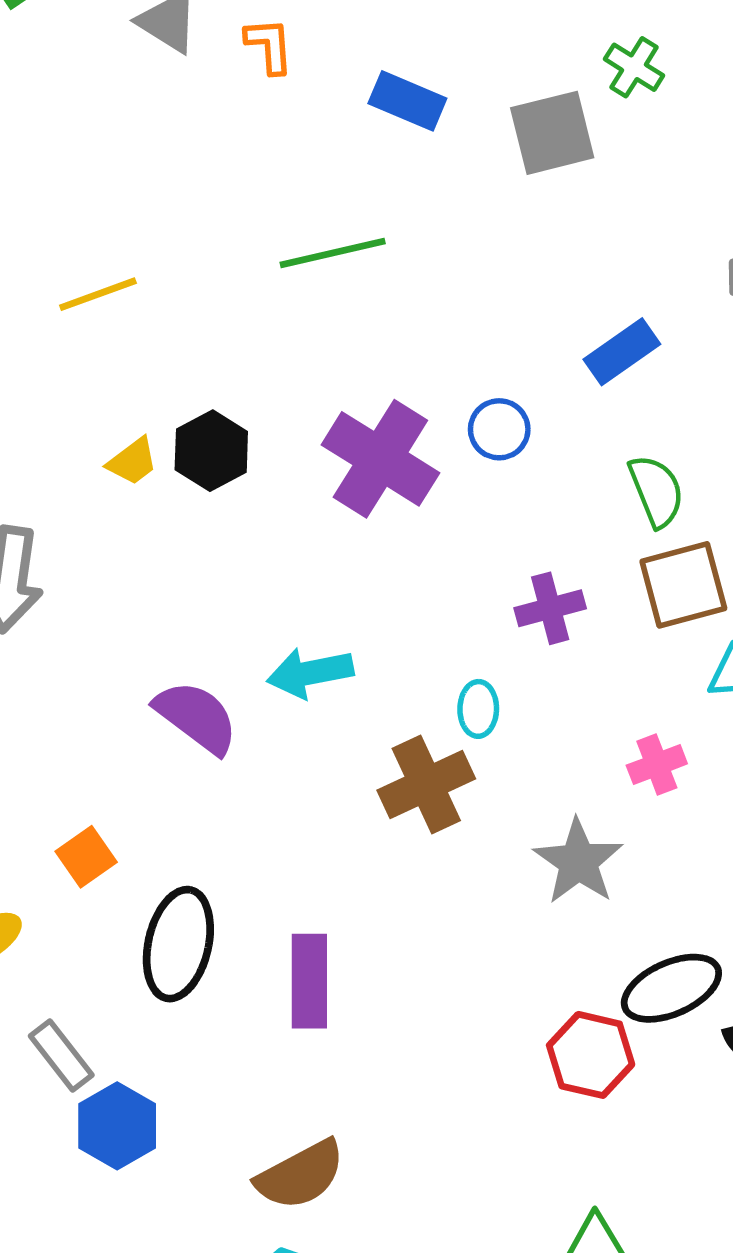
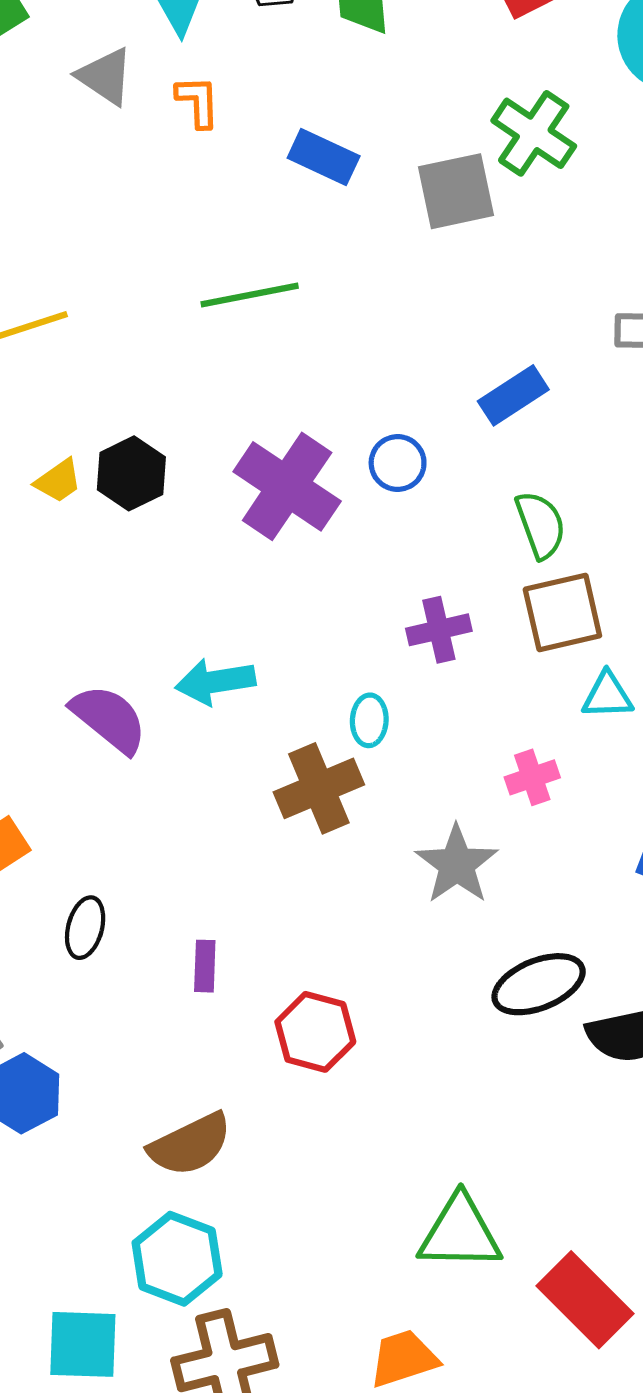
green cross: (634, 67) -> (534, 133), size x1.5
black ellipse: (178, 944) -> (85, 928), size x0.6
purple rectangle: (309, 981) -> (205, 966), size x0.6
red hexagon: (591, 1055) -> (315, 1032), moved

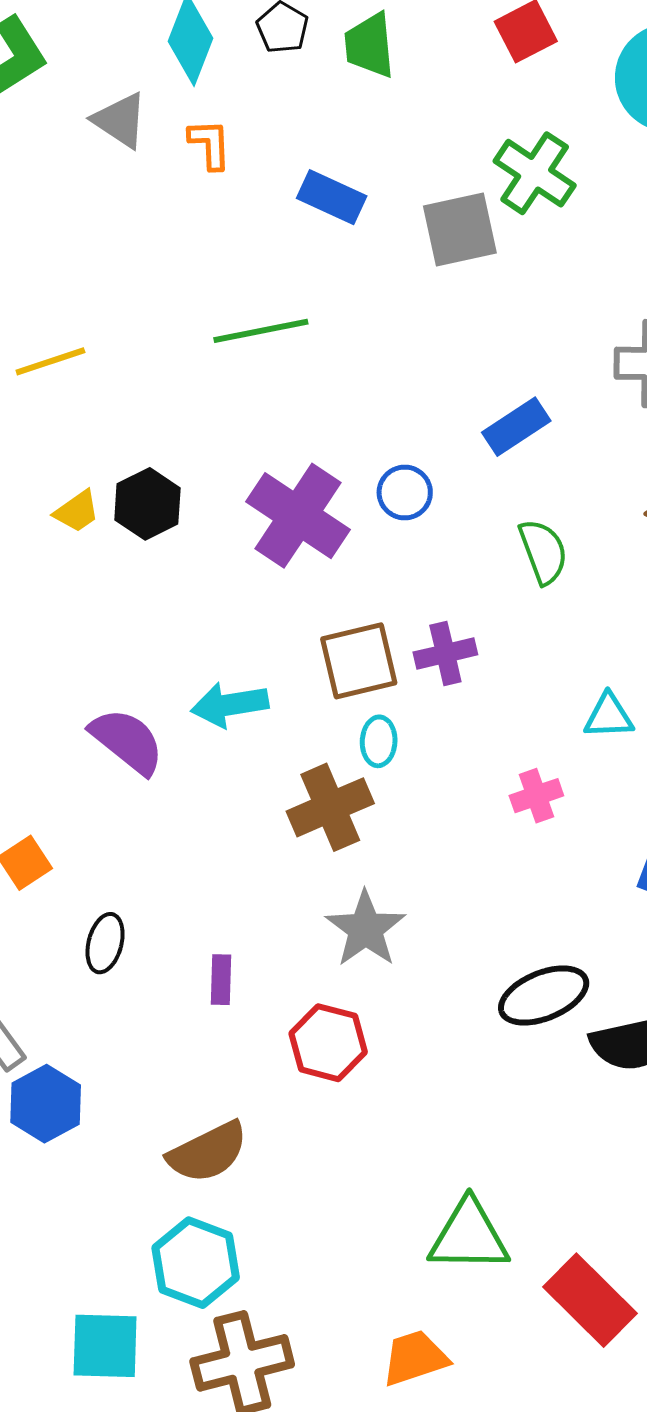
brown square: (562, 612) -> (359, 661), moved
gray star: (457, 864) -> (365, 929), moved

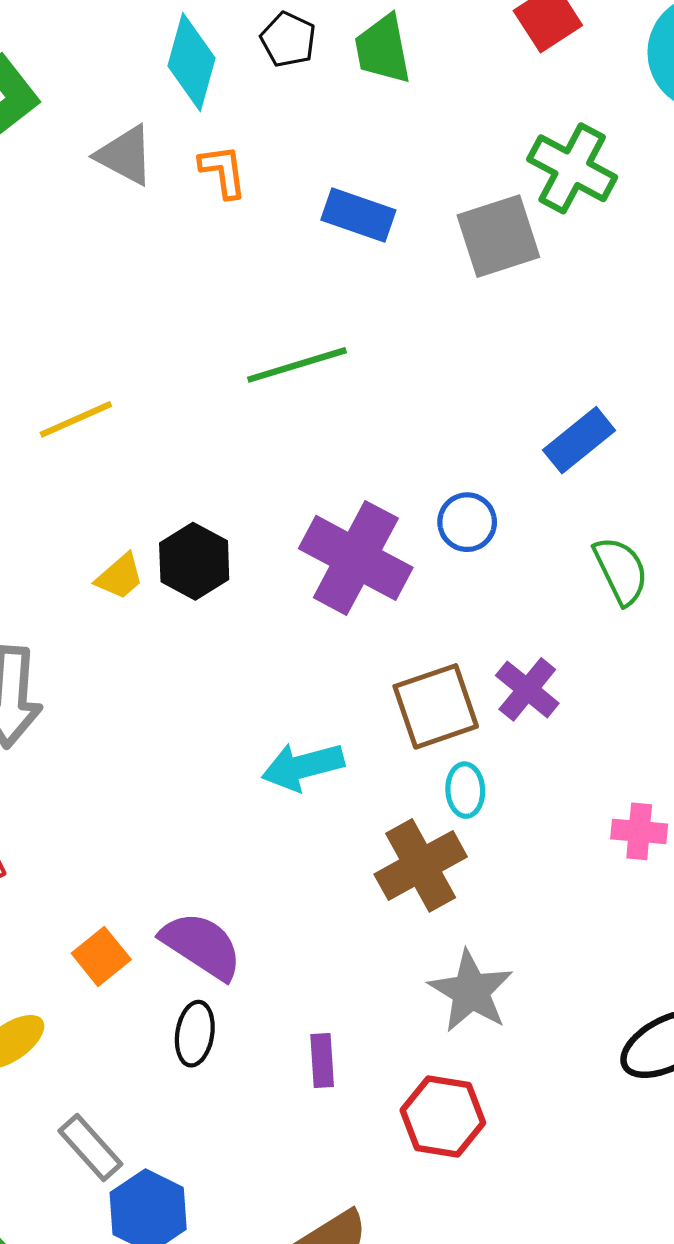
purple cross: (445, 653) -> (527, 689), turned -32
purple semicircle: (127, 741) -> (202, 946), moved
pink cross: (536, 796) -> (639, 831), turned 30

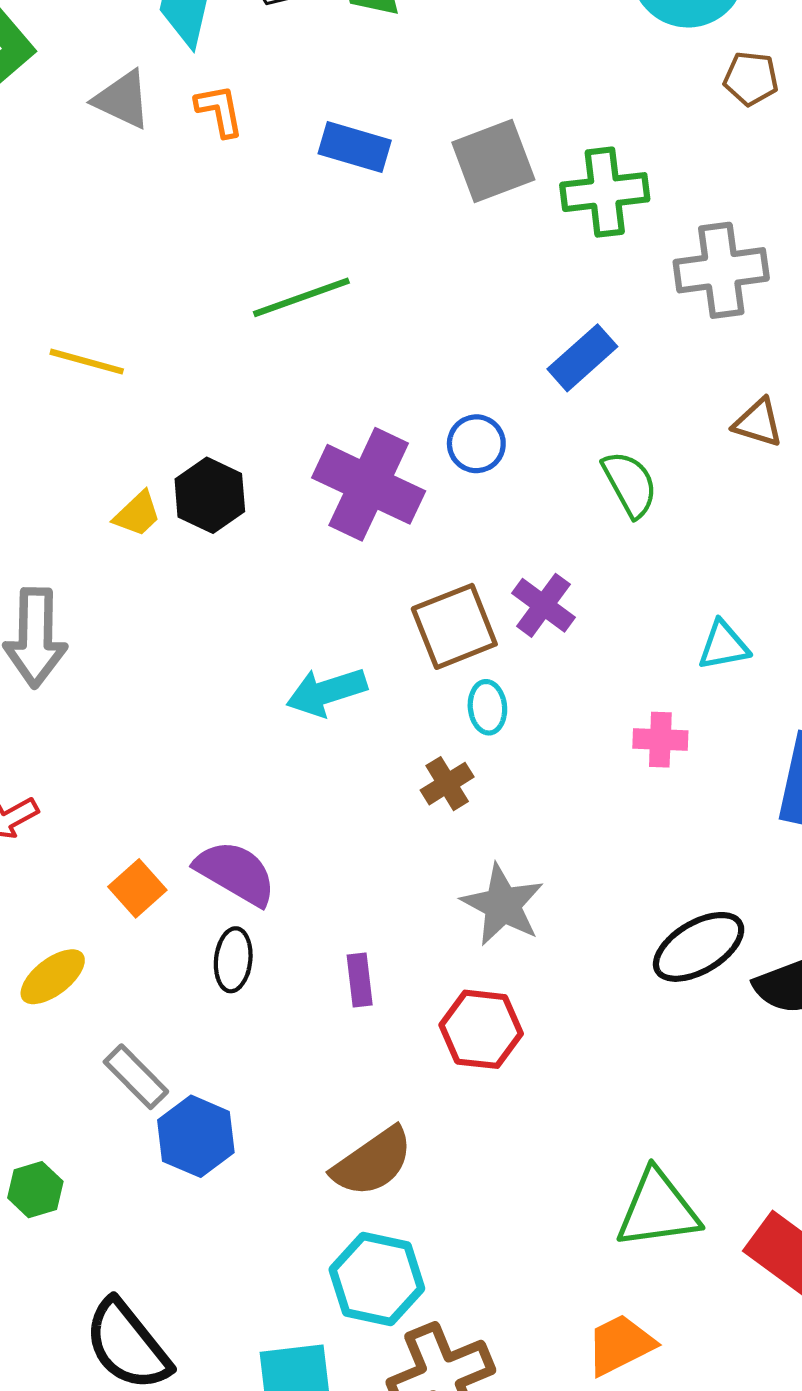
green cross: (572, 168) -> (605, 192), moved, turned -32
yellow line: (76, 419) -> (87, 362), turned 42
brown cross: (421, 865) -> (447, 784), size x0.6

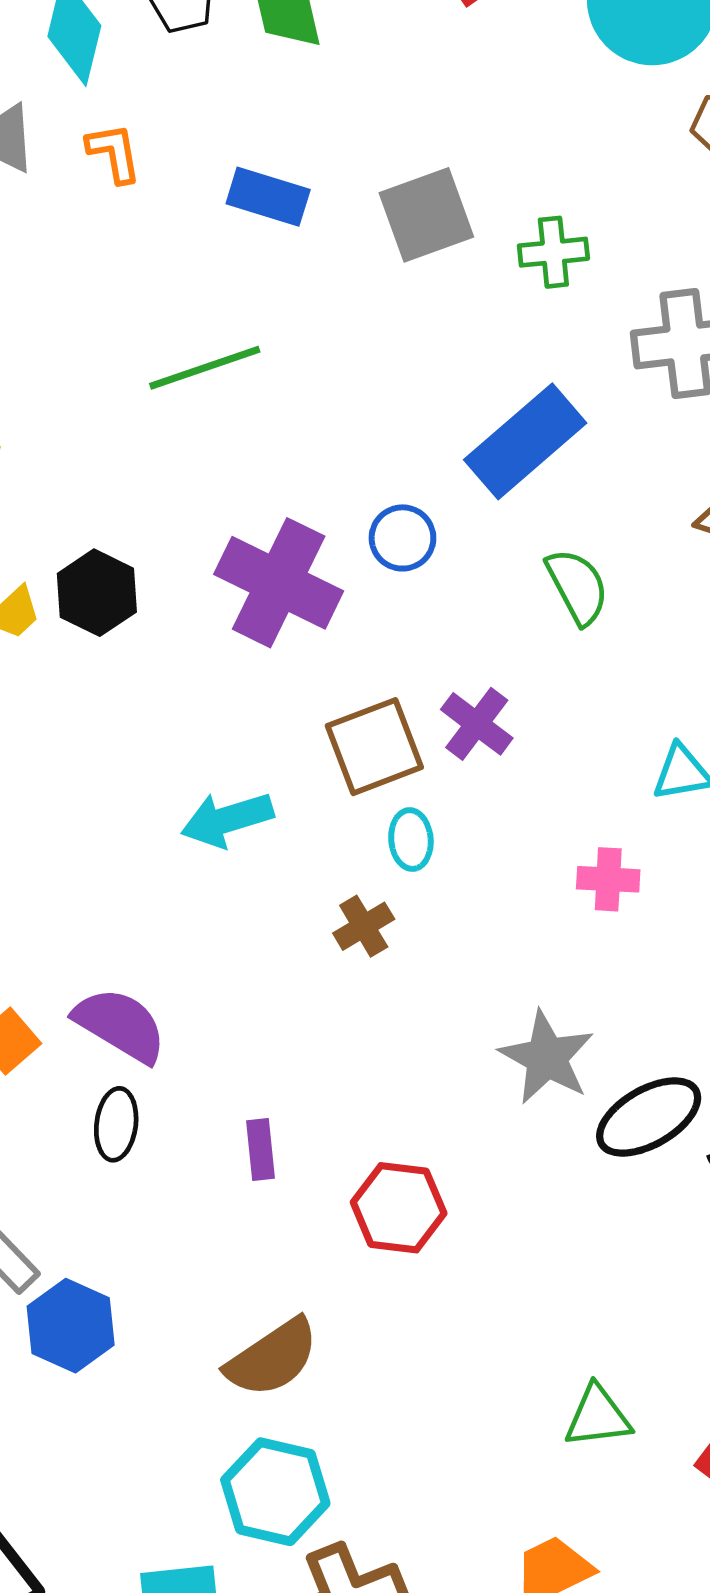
green cross: (605, 192) -> (553, 252), size x0.7
blue rectangle: (582, 358) -> (525, 441), size x1.5
gray star: (503, 905) -> (547, 1057), moved
green triangle: (658, 1209) -> (598, 1417), size x0.7

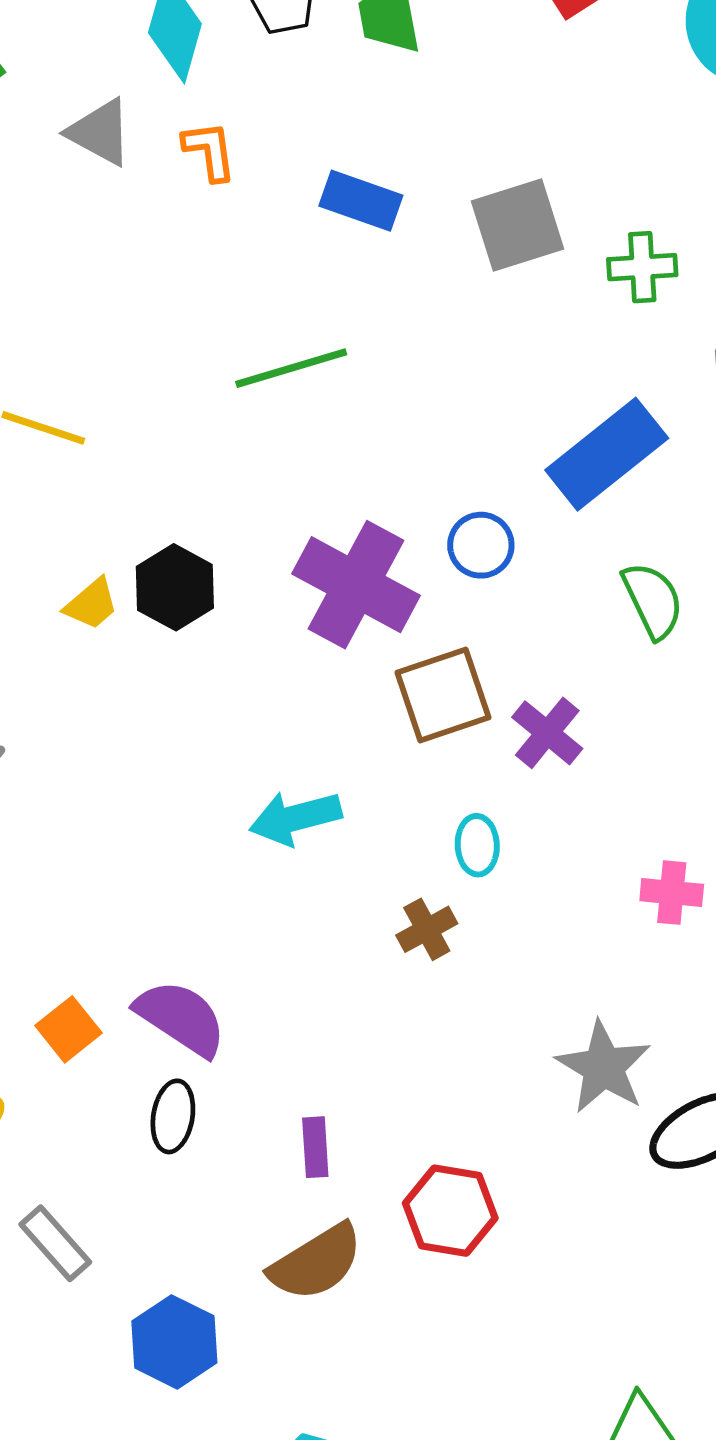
brown square: (374, 747) -> (443, 695), moved
blue hexagon: (71, 1326) -> (174, 1342), moved
brown semicircle: (272, 1358) -> (316, 1262), moved

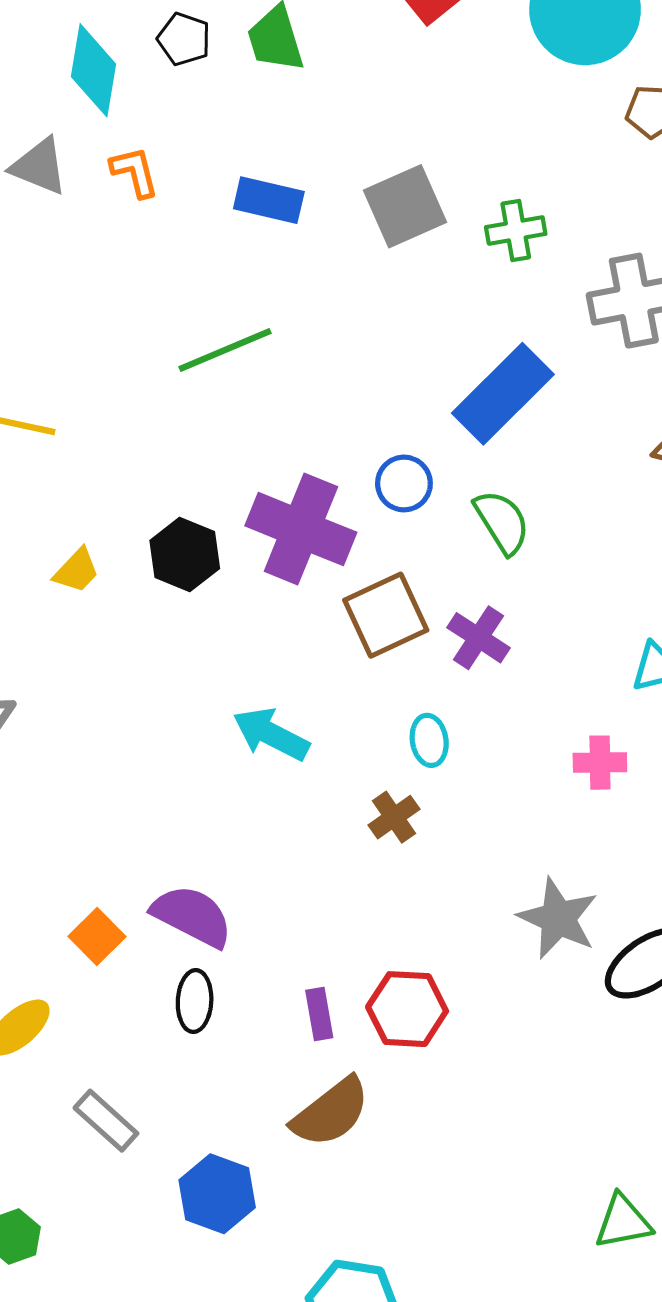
black hexagon: (175, 587) -> (185, 555), moved
green semicircle: (653, 600) -> (502, 522), moved
cyan arrow: (295, 818) -> (271, 734), turned 48
red hexagon: (450, 1211) -> (407, 1009), moved

